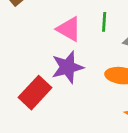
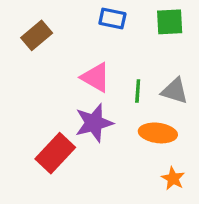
green line: (104, 22) -> (138, 91), moved

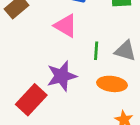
pink triangle: (96, 77) -> (66, 26), moved

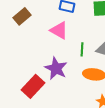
purple star: (62, 76) -> (56, 68), turned -30

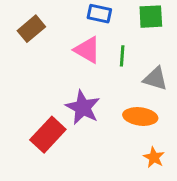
green line: (82, 49) -> (122, 56), moved

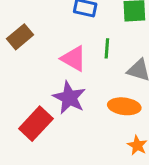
brown rectangle: (31, 29) -> (20, 37), moved
pink triangle: (87, 50) -> (74, 59), moved

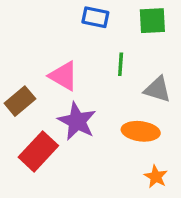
brown rectangle: (20, 37) -> (20, 101), moved
pink triangle: (74, 59) -> (64, 76), moved

